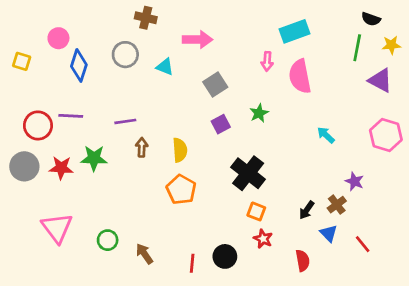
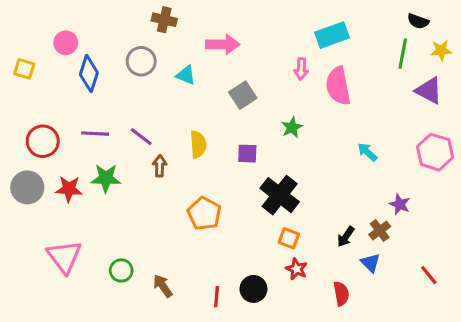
purple line: (71, 116) -> (95, 134), moved
purple line: (125, 121) -> (141, 137), turned 45
purple square: (221, 124) -> (247, 154), moved, turned 30
yellow semicircle: (180, 150) -> (198, 144), moved
red line: (363, 244) -> (429, 275), moved

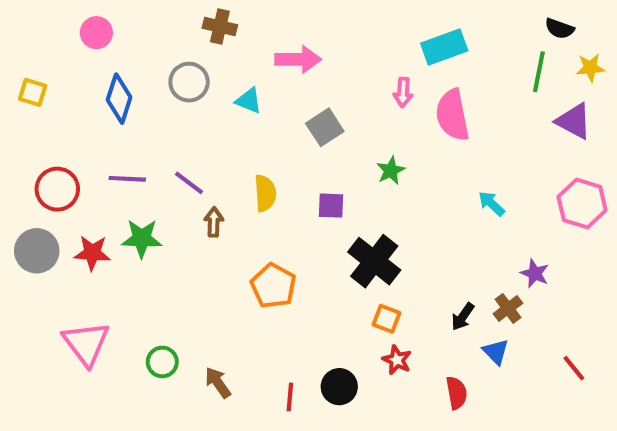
pink circle: (66, 43) -> (96, 33), moved

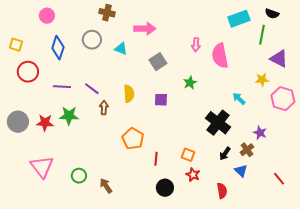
cyan rectangle: (444, 47) -> (239, 19), moved
yellow star: (590, 68) -> (262, 80), moved
red circle: (57, 189) -> (28, 72), moved
black cross: (374, 261) -> (218, 123), moved
red line: (290, 397) -> (156, 159), moved

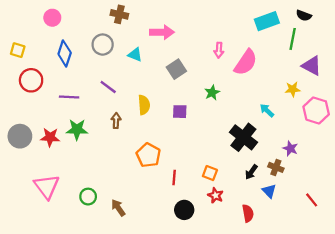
pink semicircle: (220, 56) -> (246, 62), turned -135
purple line: (92, 89) -> (108, 87), moved
brown cross: (247, 150) -> (276, 167), turned -32

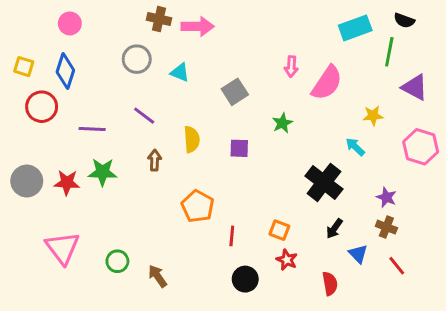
pink arrow: (162, 32) -> (198, 26), moved
blue diamond: (65, 53) -> (65, 71), moved
yellow star: (293, 89) -> (373, 116), moved
brown cross: (276, 167) -> (386, 227), moved
red line: (312, 200) -> (397, 266), moved

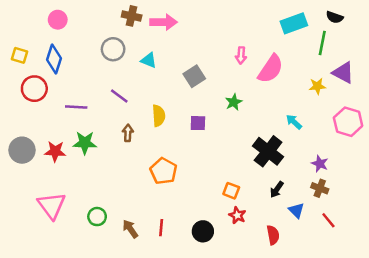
yellow star: (373, 116) -> (317, 86), moved
red line: (232, 236) -> (161, 228), moved

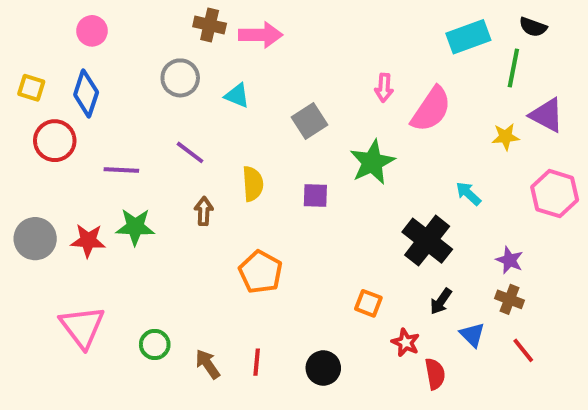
green star: (234, 102) -> (372, 162), size x1.6
red star: (237, 215) -> (406, 343), moved

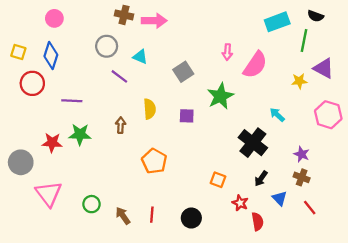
purple line: (190, 152) -> (119, 76), moved
gray circle: (35, 239) -> (21, 162), moved

